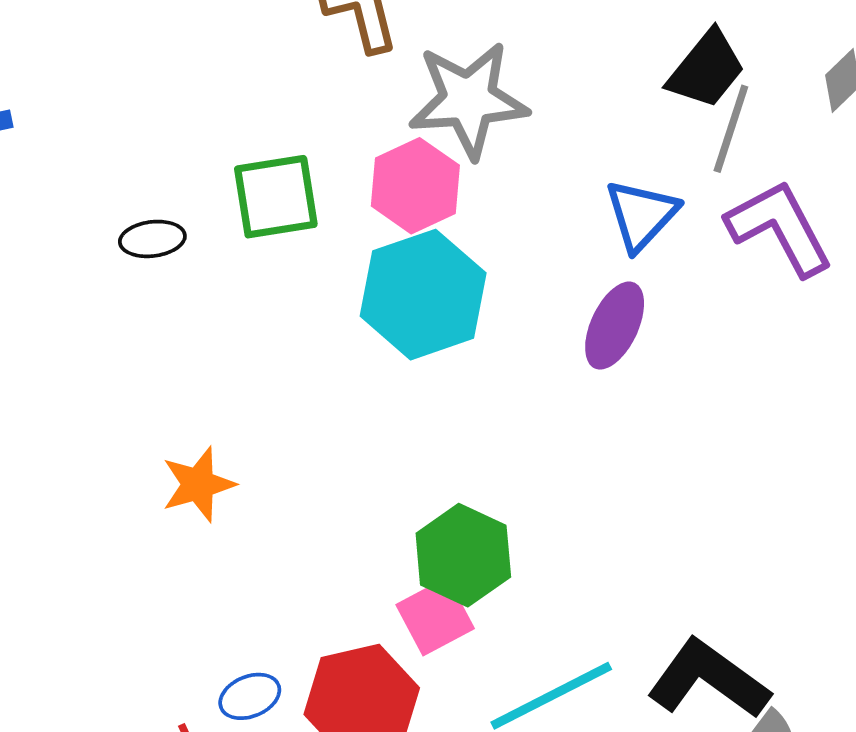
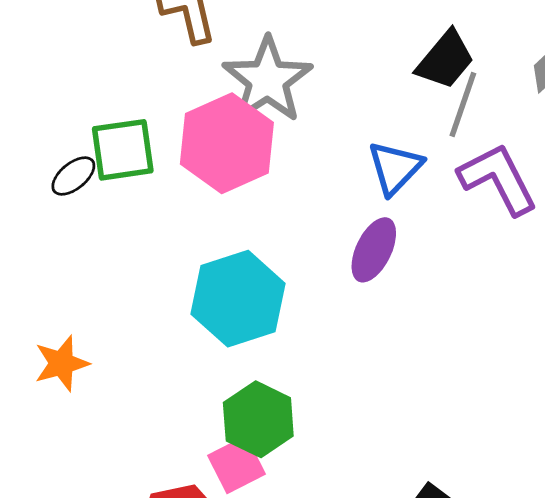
gray star: (468, 100) -> (267, 80), turned -30
pink hexagon: (415, 186) -> (227, 143), size x1.4
black ellipse: (152, 239) -> (73, 176), moved, turned -33
cyan hexagon: (423, 295) -> (238, 299), moved

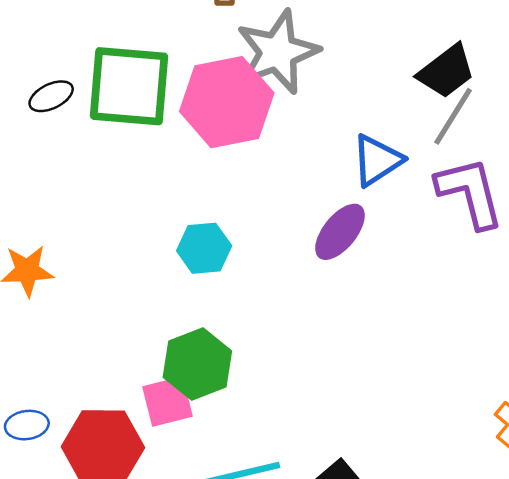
green square: (123, 150) -> (129, 86), size x1.4
black ellipse: (73, 176) -> (51, 96), moved
cyan hexagon: (238, 299) -> (204, 248), size x0.6

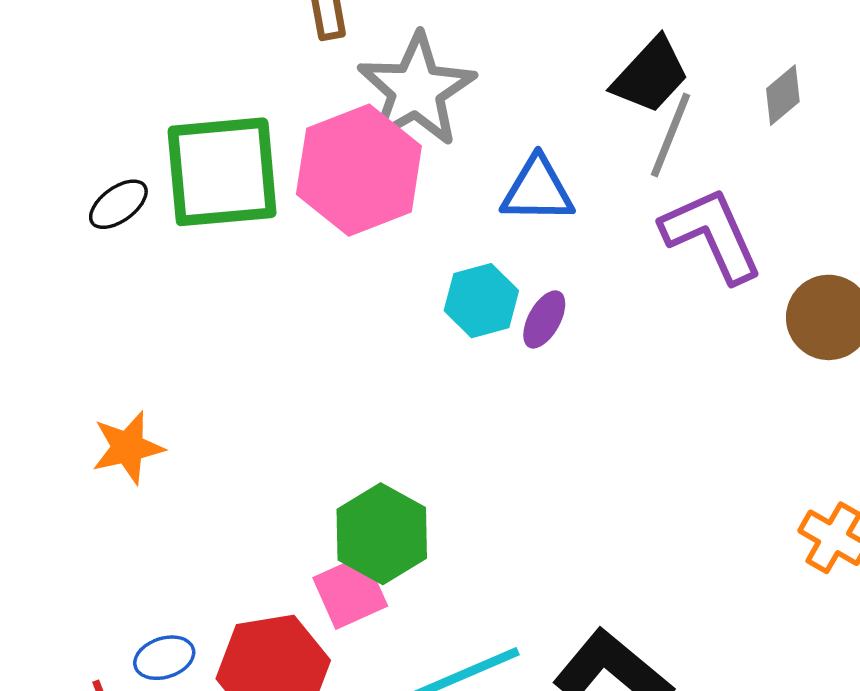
blue triangle: (377, 160) -> (538, 190), moved, turned 44
purple ellipse: (340, 232) -> (544, 319), size x0.7
cyan hexagon: (204, 248) -> (481, 301), moved

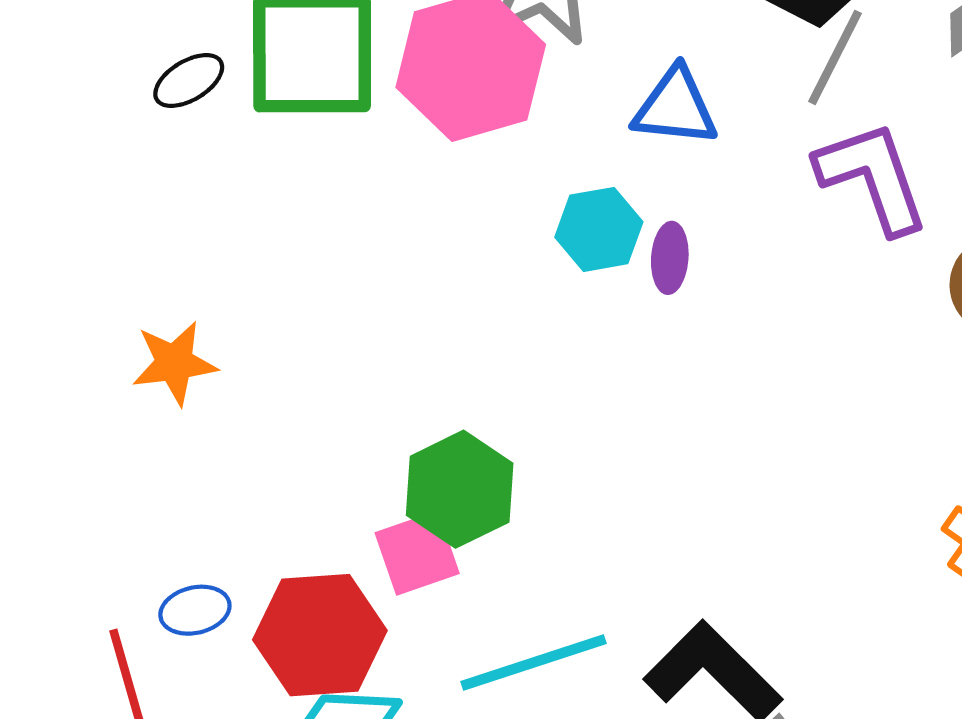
purple ellipse: (544, 319) -> (670, 258), turned -30

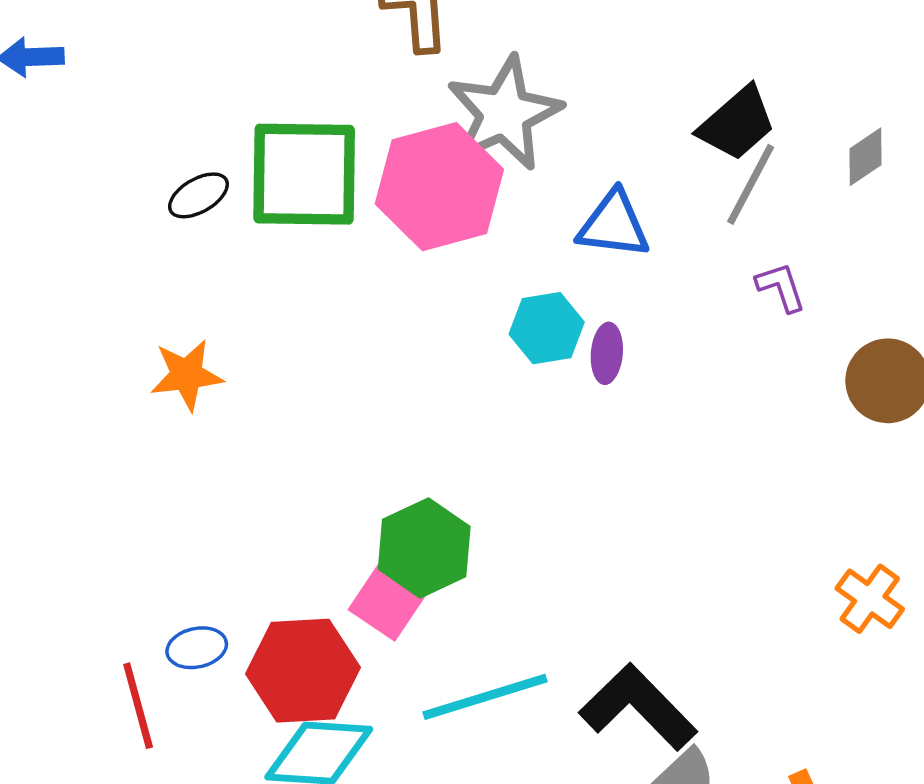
purple L-shape: (872, 177) -> (781, 287), size x0.5
orange star: (174, 363) -> (187, 375), moved
pink square: (417, 553) -> (387, 602), turned -38

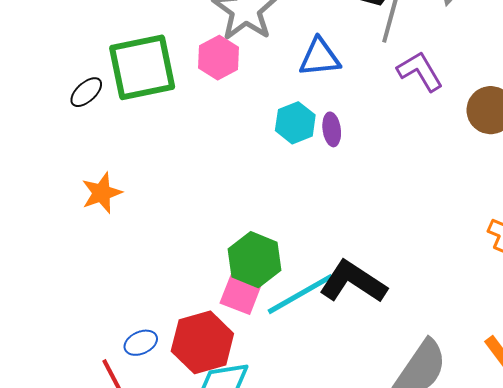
pink hexagon: (439, 187) -> (219, 58), size x0.6
purple L-shape: (781, 287) -> (420, 71), size x1.5
cyan line: (485, 697) -> (300, 294), moved
black L-shape: (638, 707) -> (353, 282), moved

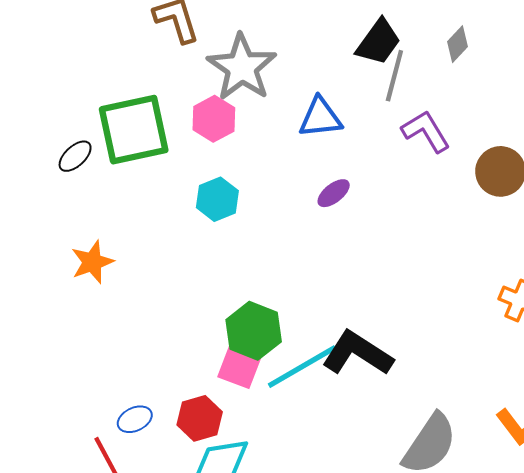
cyan hexagon: (295, 123) -> (217, 199), moved
purple ellipse: (332, 129) -> (334, 193), turned 60
red hexagon: (202, 342) -> (200, 418), size x0.7

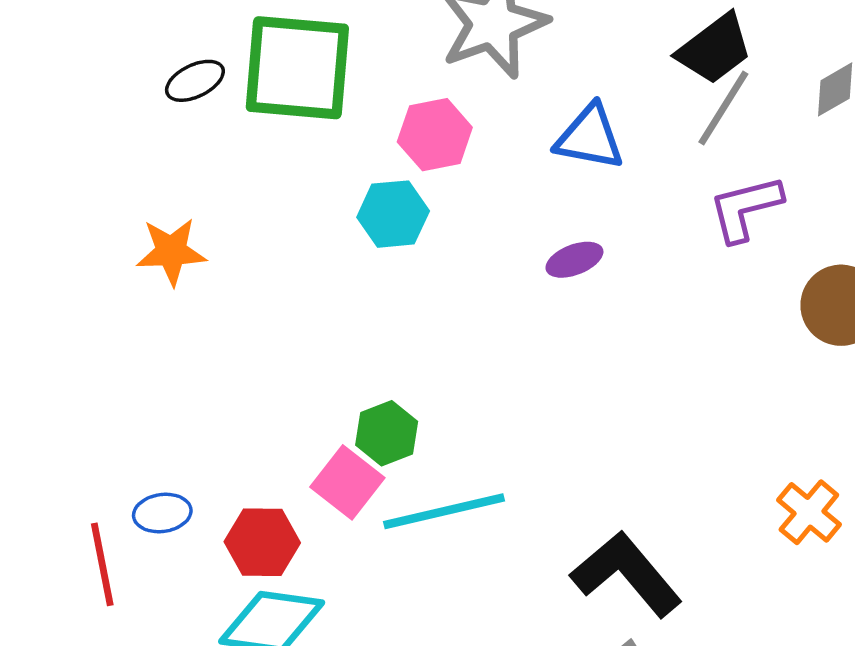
pink hexagon: (214, 119) -> (435, 135), moved
purple L-shape: (426, 131) -> (745, 208), turned -90
green hexagon: (254, 331) -> (387, 433), size x0.7
black L-shape: (357, 353) -> (626, 574), moved

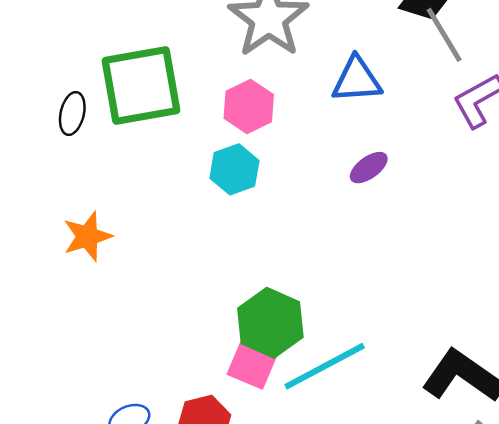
black ellipse: (195, 81) -> (72, 113), turned -36
gray line: (723, 108) -> (444, 35), turned -48
green hexagon: (387, 433) -> (270, 323), size x1.5

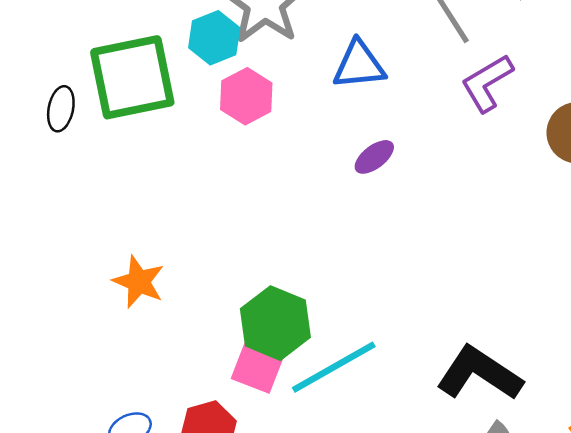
cyan hexagon: (234, 169) -> (214, 38), moved
orange star: (87, 236) -> (139, 282), moved, turned -30

